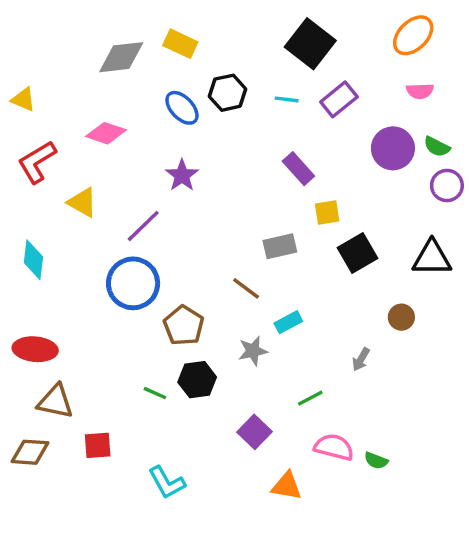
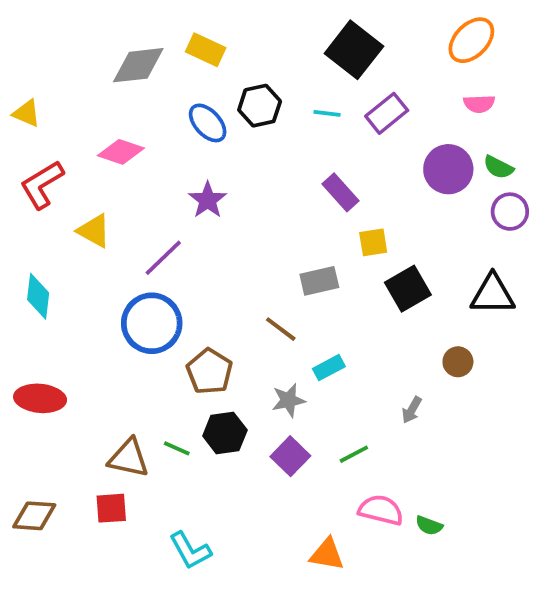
brown triangle: (55, 402) -> (129, 458), moved
purple square: (255, 432) -> (290, 456), moved

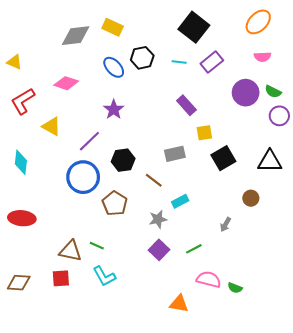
black hexagon: (225, 433) -> (123, 160), moved
cyan L-shape: (190, 551) -> (104, 276), moved

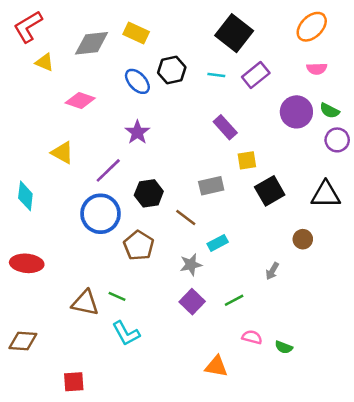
yellow triangle: (14, 62) -> (45, 62), moved
red L-shape: (23, 101) -> (28, 27), moved
red square: (61, 278) -> (74, 382), moved
pink semicircle: (209, 279) -> (252, 337), size x0.7

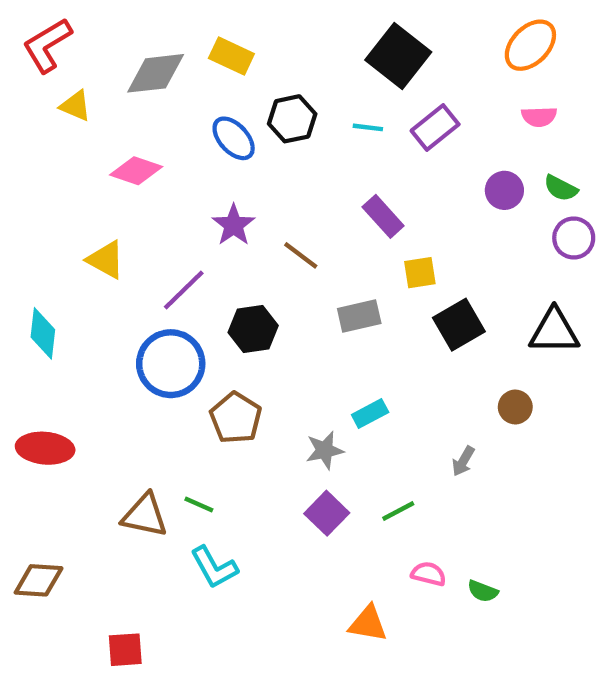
purple circle: (296, 112) -> (504, 190), size x0.7
brown line: (186, 218) -> (301, 255), moved

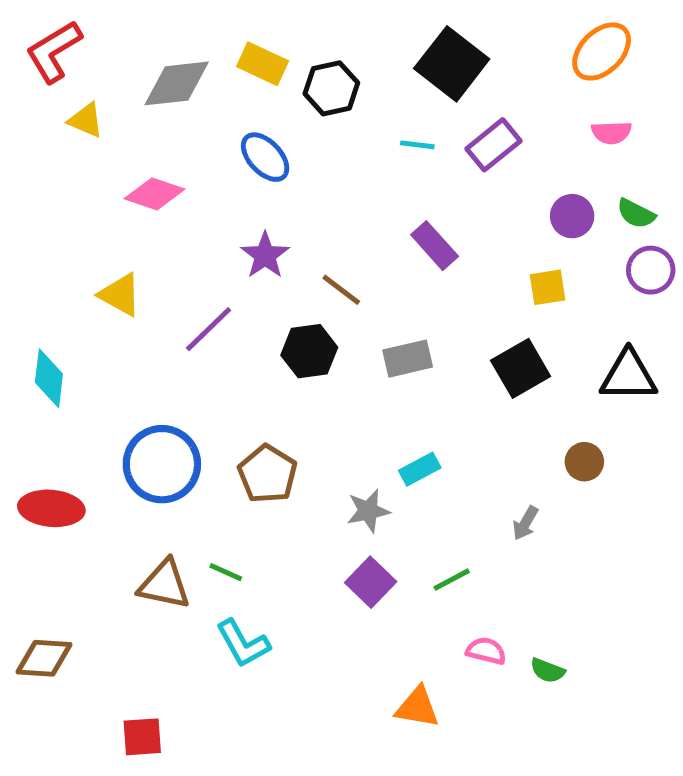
black hexagon: (292, 119) -> (331, 88), moved
yellow square: (420, 273) -> (548, 287), moved
black hexagon: (253, 329) -> (309, 351), moved
blue circle: (171, 364) -> (162, 464), moved

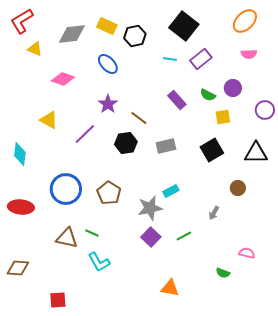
green semicircle: (636, 214) -> (208, 95), moved
gray star: (368, 511) -> (150, 208), size x1.4
pink semicircle: (486, 651) -> (247, 253), moved

